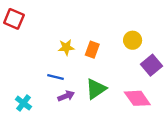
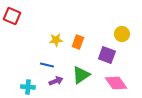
yellow circle: (133, 40) -> (122, 34), moved
purple square: (152, 65) -> (107, 55), moved, turned -30
cyan cross: (23, 103) -> (28, 87), moved, turned -32

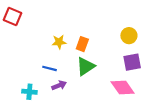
purple square: (107, 55) -> (132, 62), moved, turned -30
green triangle: (81, 75) -> (86, 66), moved

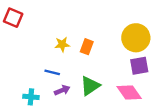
yellow circle: (129, 36) -> (136, 38), size x1.6
green triangle: (86, 66) -> (90, 86), moved

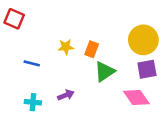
blue line: (52, 72) -> (32, 63), moved
green triangle: (90, 86) -> (105, 72), moved

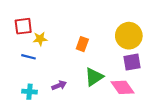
red square: (14, 19) -> (23, 26), moved, turned -30
yellow star: (66, 47) -> (40, 39), moved
green triangle: (105, 72) -> (94, 77), moved

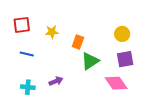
yellow circle: (129, 36) -> (122, 34), size x0.6
yellow star: (40, 39) -> (52, 32), moved
green triangle: (94, 77) -> (90, 61), moved

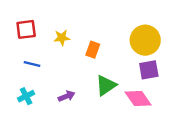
yellow circle: (122, 34) -> (145, 40), size x1.6
green triangle: (90, 61) -> (106, 85), moved
cyan cross: (28, 87) -> (26, 96), moved, turned -32

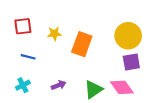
orange rectangle: (93, 50) -> (82, 44), size x1.6
green triangle: (106, 85) -> (93, 89), moved

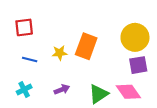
yellow star: (54, 34) -> (60, 53), moved

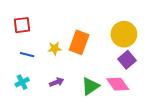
purple square: (138, 65) -> (127, 60), turned -30

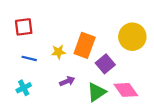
purple square: (127, 60) -> (105, 64), moved
purple arrow: (57, 82) -> (67, 81), moved

